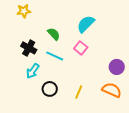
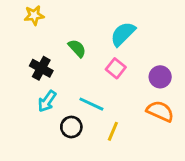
cyan line: (55, 56) -> (91, 104), moved
purple circle: (117, 67) -> (160, 77), moved
orange semicircle: (112, 90) -> (160, 111), moved

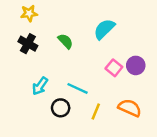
black cross: (41, 68) -> (28, 44), moved
pink square: (116, 68) -> (114, 68), moved
orange semicircle: (160, 111) -> (130, 108), moved

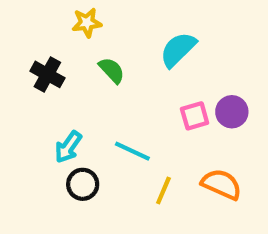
yellow star: (29, 13) -> (87, 23), moved
pink square: (114, 68) -> (195, 116), turned 35
black circle: (61, 108) -> (83, 184), moved

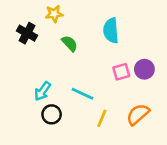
cyan semicircle: (178, 50) -> (111, 31), turned -50
black cross: (47, 74) -> (27, 33), moved
orange semicircle: (221, 184) -> (138, 114), turned -65

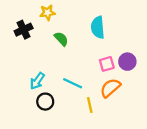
black cross: (27, 33) -> (24, 30), turned 36
orange semicircle: (138, 114) -> (110, 88), moved
yellow line: (102, 118) -> (90, 105), turned -35

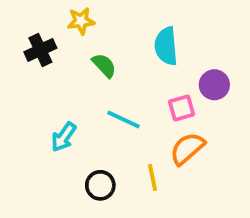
purple circle: (127, 62) -> (214, 85), moved
cyan line: (73, 83) -> (123, 120), moved
black circle: (45, 102) -> (100, 185), moved

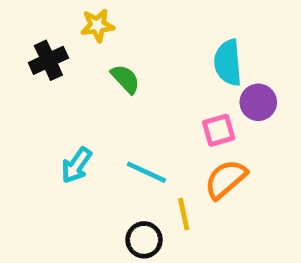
cyan semicircle: (166, 46) -> (228, 63), moved
cyan line: (123, 120) -> (146, 172), moved
black circle: (100, 185) -> (144, 240), moved

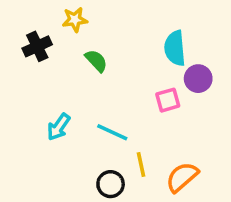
orange semicircle: (226, 179) -> (182, 177), moved

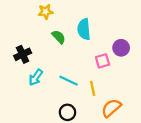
black cross: (37, 46) -> (23, 54), moved
cyan semicircle: (175, 48) -> (84, 29), moved
yellow line: (141, 164) -> (93, 88), moved

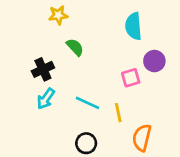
cyan semicircle: (84, 29) -> (133, 26), moved
black cross: (23, 54) -> (43, 69), moved
orange semicircle: (111, 108) -> (142, 138), turned -35

